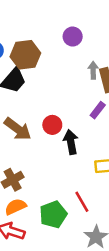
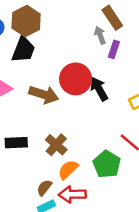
gray arrow: (93, 70) -> (100, 35), moved
red circle: (52, 125) -> (76, 79), size x1.6

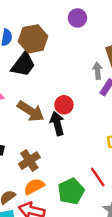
red circle: (76, 79) -> (64, 105), size x0.6
black arrow: (99, 89) -> (57, 123), moved

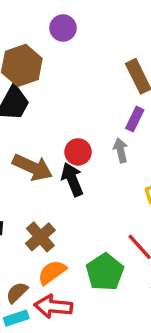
purple circle: (77, 18) -> (63, 28), moved
gray arrow: (98, 71) -> (121, 150), moved

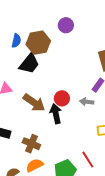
gray arrow: (121, 150) -> (87, 102), turned -80
brown cross: (40, 237) -> (31, 144), turned -36

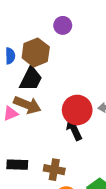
red circle: (62, 98) -> (77, 110), size x1.6
brown arrow: (34, 103) -> (27, 105), moved

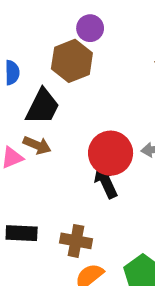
brown hexagon: (36, 52) -> (72, 61), moved
brown arrow: (27, 105) -> (37, 145), size x0.7

